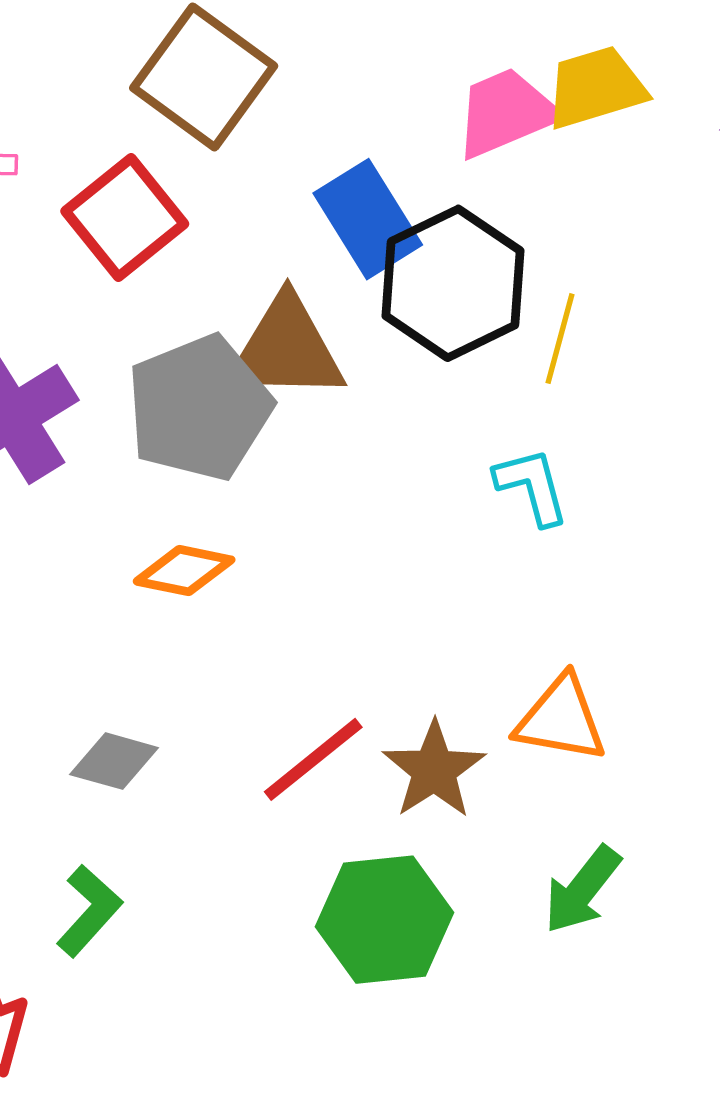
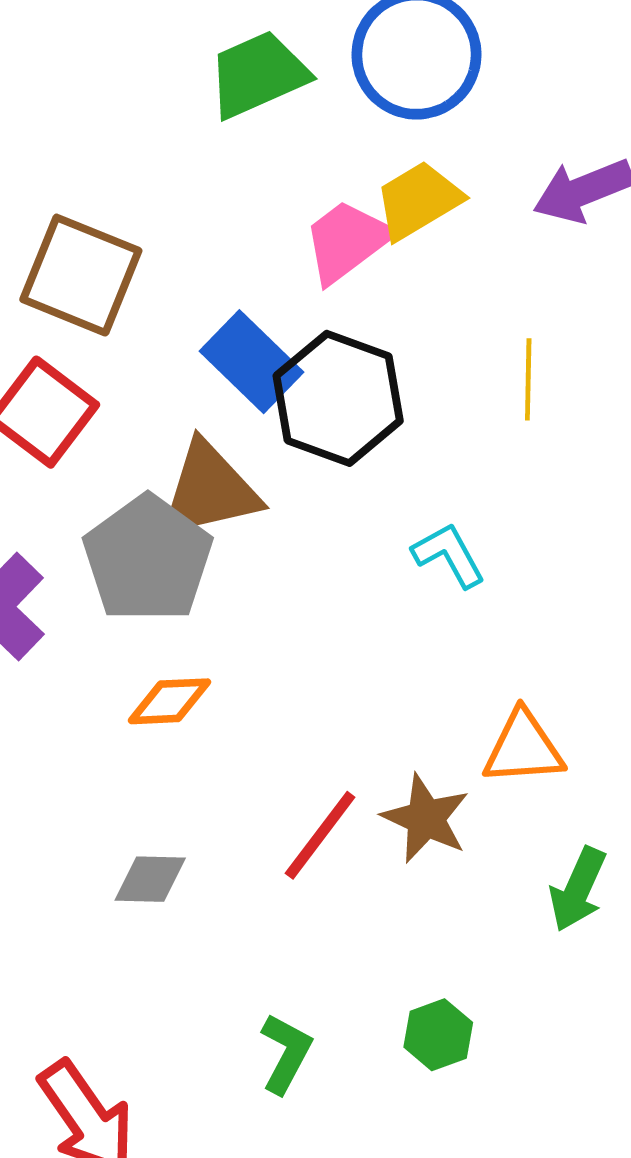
yellow line: (560, 339) -> (528, 379), moved
green L-shape: (89, 911) -> (286, 1053), moved
green hexagon: (385, 920) -> (438, 1035), moved, size x0.6

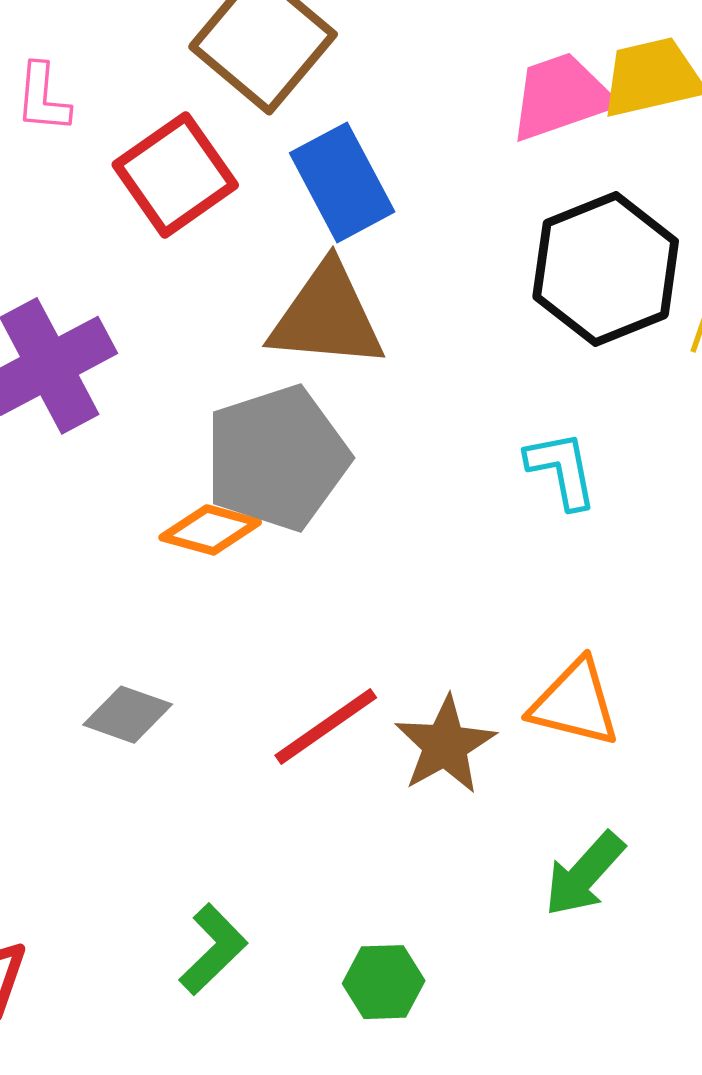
blue rectangle: (252, 362) -> (342, 182), moved
black hexagon: (338, 398) -> (606, 269), moved
gray pentagon: (148, 559) -> (277, 458), moved

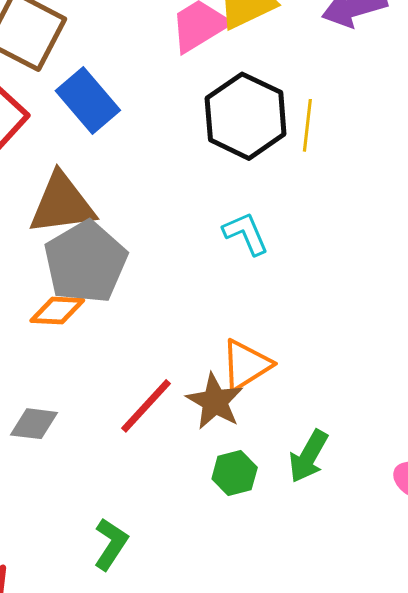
brown triangle: (327, 316) -> (62, 204), moved
orange triangle: (575, 703) -> (246, 365), moved, turned -34
green hexagon: (384, 982) -> (235, 473), moved

